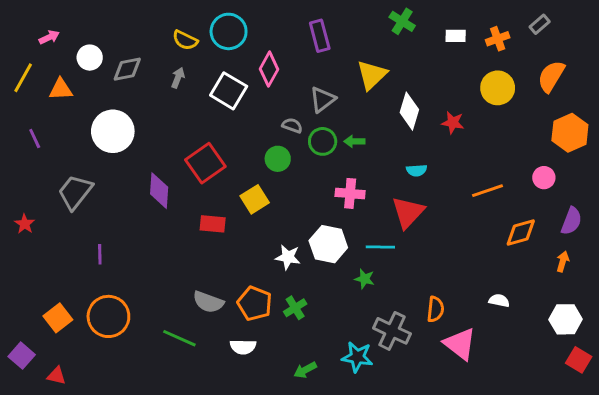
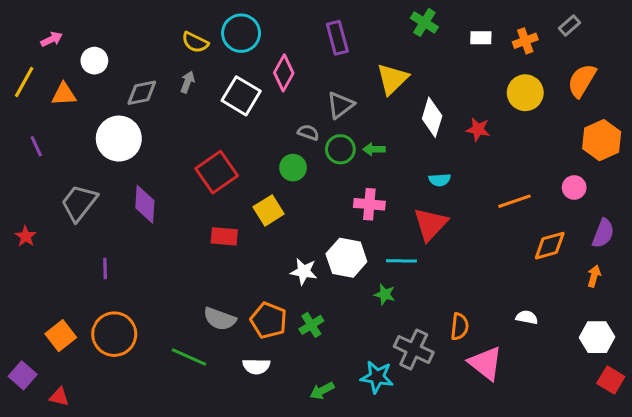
gray diamond: (127, 69) -> (142, 93), moved
purple diamond: (159, 191) -> (145, 204), moved

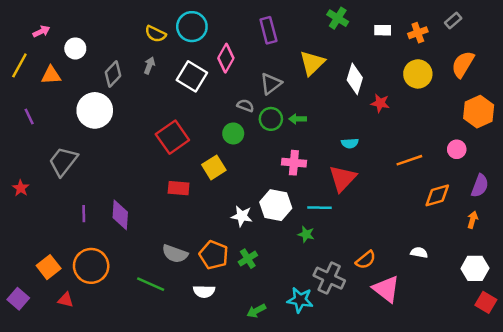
gray diamond: (142, 93) -> (113, 74), turned -35
white diamond: (432, 117) -> (355, 79), moved
purple diamond: (145, 204) -> (120, 215), moved
orange semicircle: (460, 326) -> (366, 260), turned 45
red triangle: (59, 397) -> (66, 300), moved

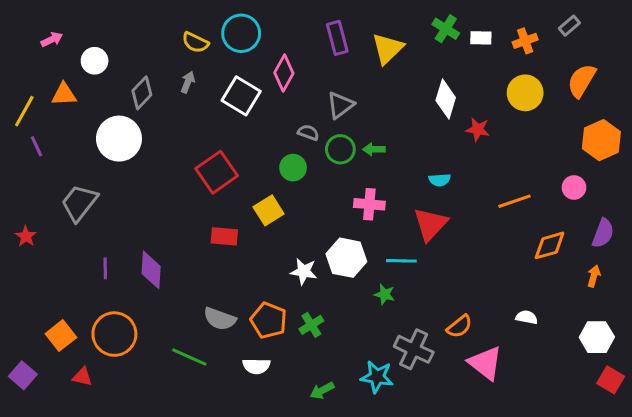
green cross: (338, 18) -> (446, 29), moved
yellow triangle: (312, 63) -> (388, 49), moved
yellow line: (19, 65) -> (24, 111), moved

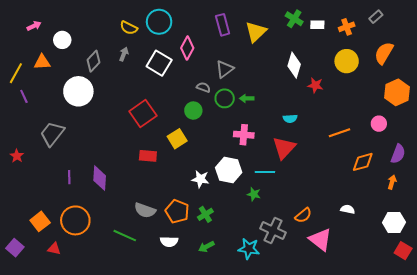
green arrow: (322, 391) -> (206, 247), moved

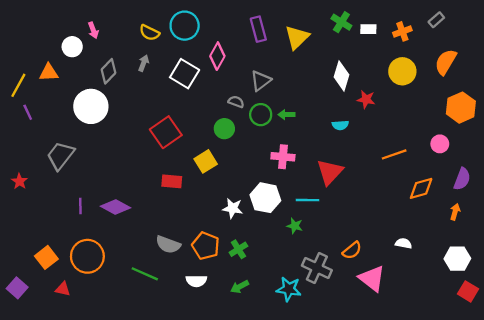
pink arrow: (34, 26) -> (93, 30), moved, turned 96
cyan semicircle: (290, 119) -> (340, 125), moved
purple diamond: (100, 178) -> (115, 207), turned -65

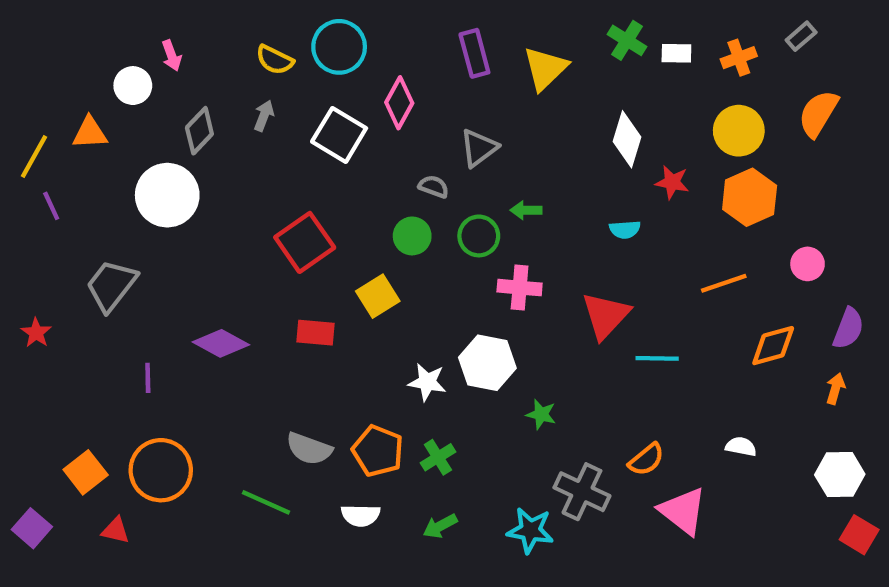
orange hexagon: (461, 108) -> (750, 197), moved
green circle: (261, 115) -> (479, 236), moved
cyan line: (308, 200) -> (657, 358), moved
purple diamond: (115, 207) -> (221, 343), moved

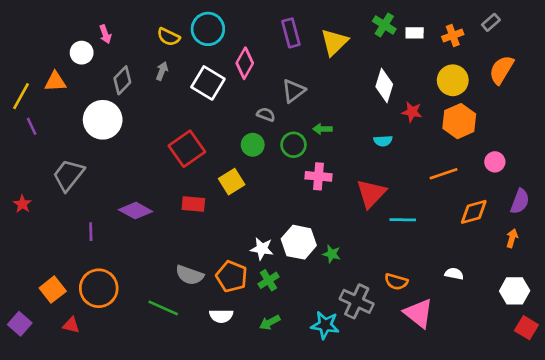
white hexagon: (487, 363) -> (299, 242), moved
white star: (427, 382) -> (262, 249), moved
orange semicircle: (646, 459) -> (396, 282), turned 55

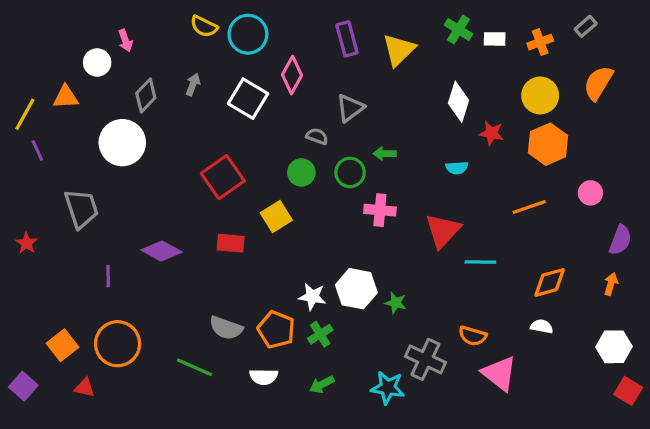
yellow semicircle: (168, 37) -> (204, 26), moved
gray trapezoid: (68, 175) -> (81, 209), turned 124
orange diamond: (474, 212) -> (550, 282), moved

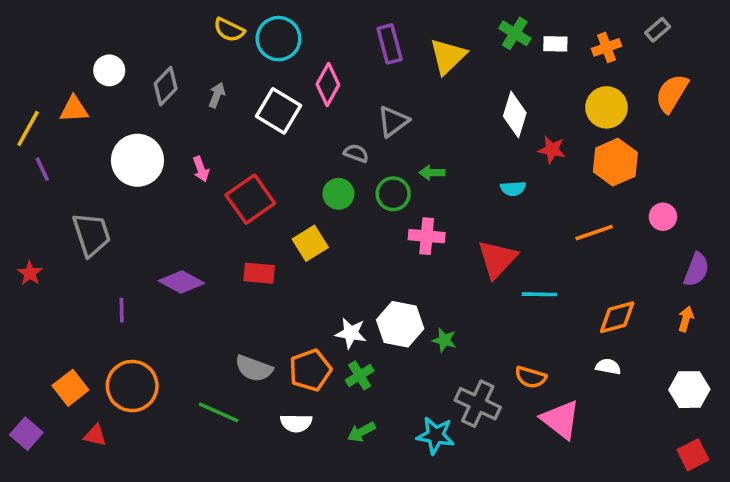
pink arrow: (125, 40) -> (201, 169), moved
gray diamond: (146, 95) -> (166, 86), moved
orange pentagon: (276, 330) -> (310, 370), turned 30
red square: (628, 391) -> (693, 455), moved, turned 32

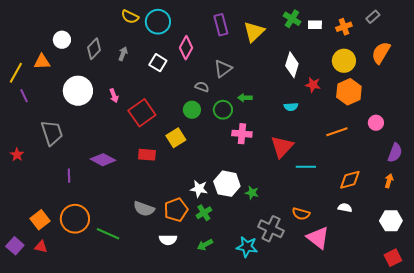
white square: (279, 111) -> (158, 63), size x0.7
green line: (219, 412) -> (108, 234), moved
red triangle: (95, 435) -> (41, 247), moved

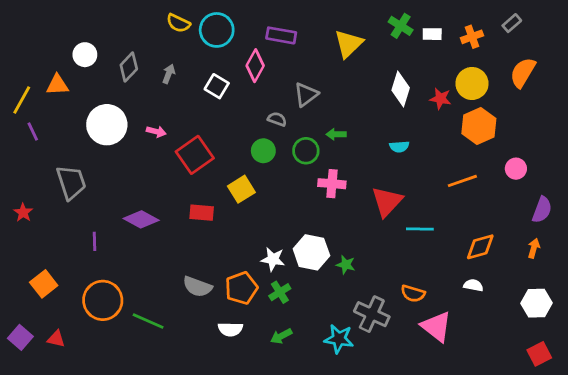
purple rectangle: (221, 25) -> (281, 35), moved, turned -65
red star: (313, 85) -> (440, 99), moved
pink arrow: (114, 96) -> (156, 132), turned -56
orange square: (40, 220) -> (44, 284), moved

